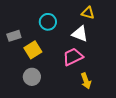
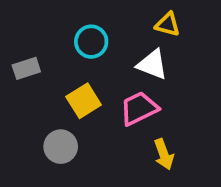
yellow square: (33, 50) -> (84, 101), moved

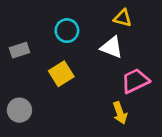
pink trapezoid: (139, 108) -> (135, 81), moved
gray circle: (61, 147) -> (19, 110), moved

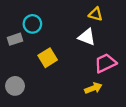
cyan circle: (67, 31) -> (32, 24), moved
yellow arrow: (120, 113) -> (93, 88), turned -91

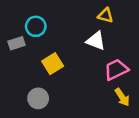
gray circle: (15, 86) -> (38, 98), moved
yellow arrow: (93, 88) -> (122, 97), moved, turned 77

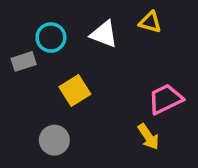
white triangle: (96, 41) -> (104, 34), moved
yellow arrow: (122, 97) -> (148, 137), moved

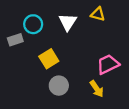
white triangle: (104, 34) -> (68, 22), turned 42
gray circle: (54, 140) -> (59, 86), moved

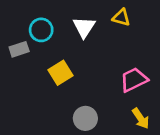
gray circle: (59, 86) -> (85, 118), moved
yellow arrow: (97, 89) -> (141, 118), moved

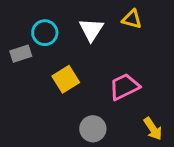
pink trapezoid: (134, 80) -> (124, 87), moved

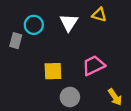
gray rectangle: (21, 54) -> (16, 41), turned -56
yellow square: (66, 79) -> (53, 71), moved, turned 30

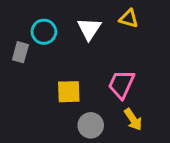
pink trapezoid: (94, 65) -> (121, 84), turned -40
yellow arrow: (115, 97) -> (133, 119), moved

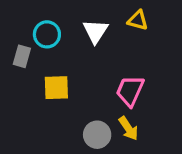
yellow square: (69, 92) -> (56, 88), moved
yellow arrow: (133, 119) -> (128, 128), moved

